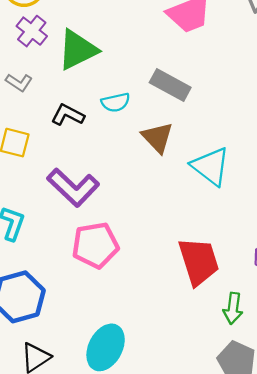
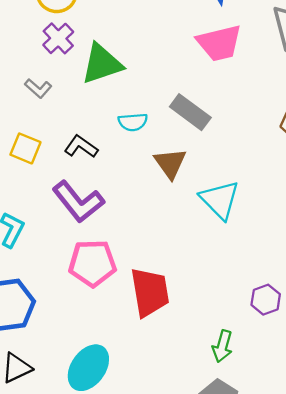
black L-shape: (68, 115) -> (81, 147), moved
red trapezoid: (199, 261) -> (150, 292), moved

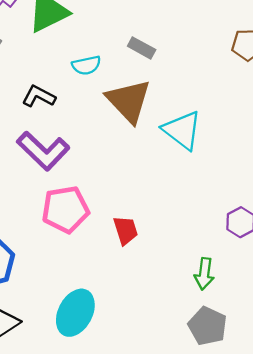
gray rectangle: (190, 112) -> (142, 48), size x0.7
brown triangle: (170, 163) -> (129, 101), size x1.4
red trapezoid: (150, 292) -> (126, 230), size x0.6

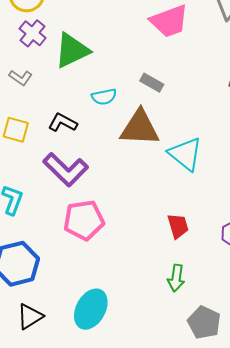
brown triangle: (129, 101) -> (140, 128), turned -45
red trapezoid: (126, 230) -> (178, 226), moved
green arrow: (204, 274) -> (176, 278), moved

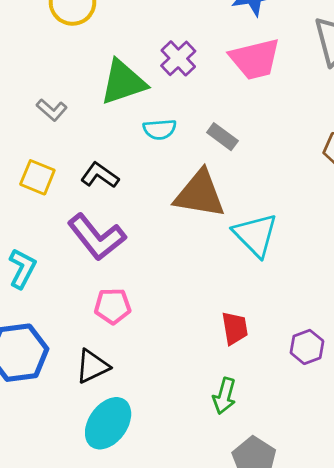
purple cross: (33, 33) -> (178, 58), moved
cyan semicircle: (104, 97) -> (160, 129), moved
pink pentagon: (84, 220) -> (113, 306), size x0.7
black triangle: (30, 316) -> (92, 366), moved

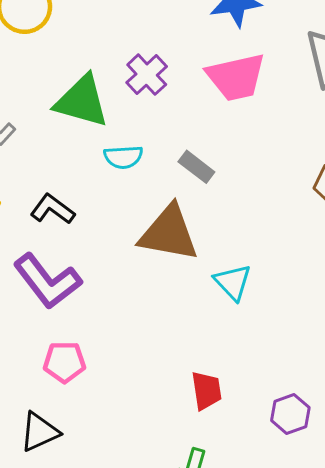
green triangle: (123, 82) -> (82, 101), turned 33
cyan triangle: (255, 235) -> (233, 282), size x0.7

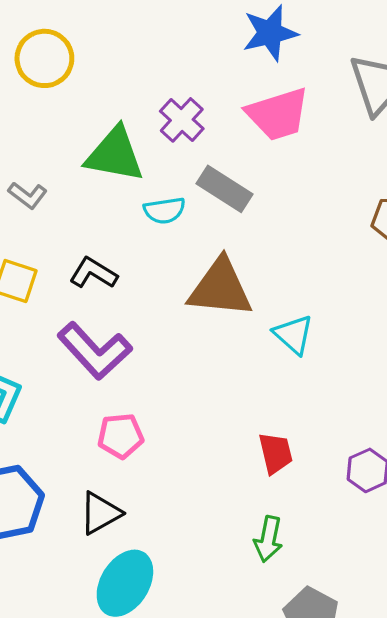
gray rectangle: (196, 167) -> (225, 189), moved, size x1.4

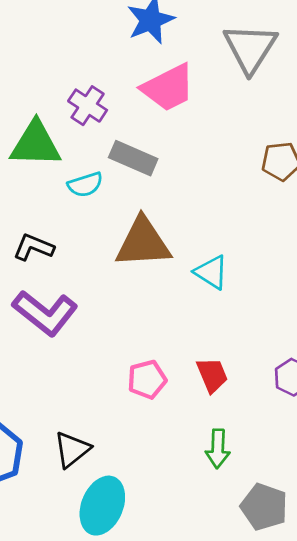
pink pentagon: (121, 436) -> (147, 379), moved

